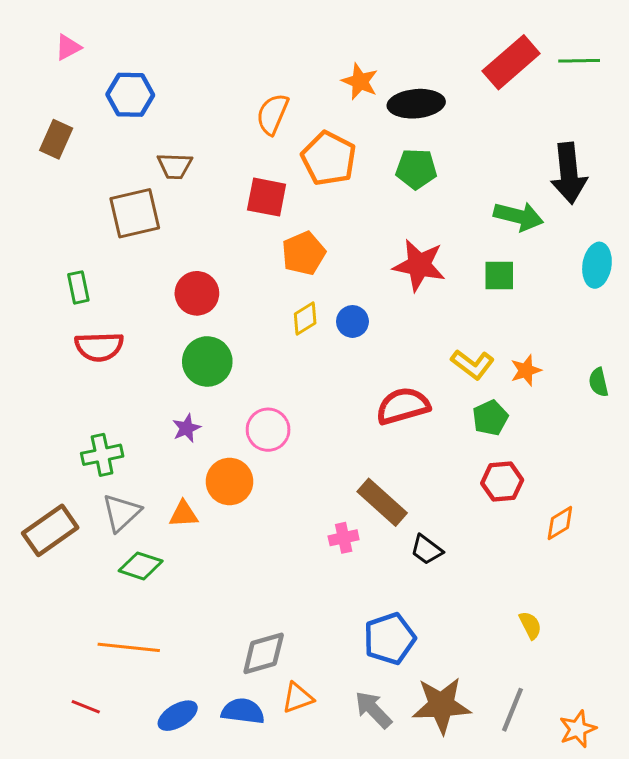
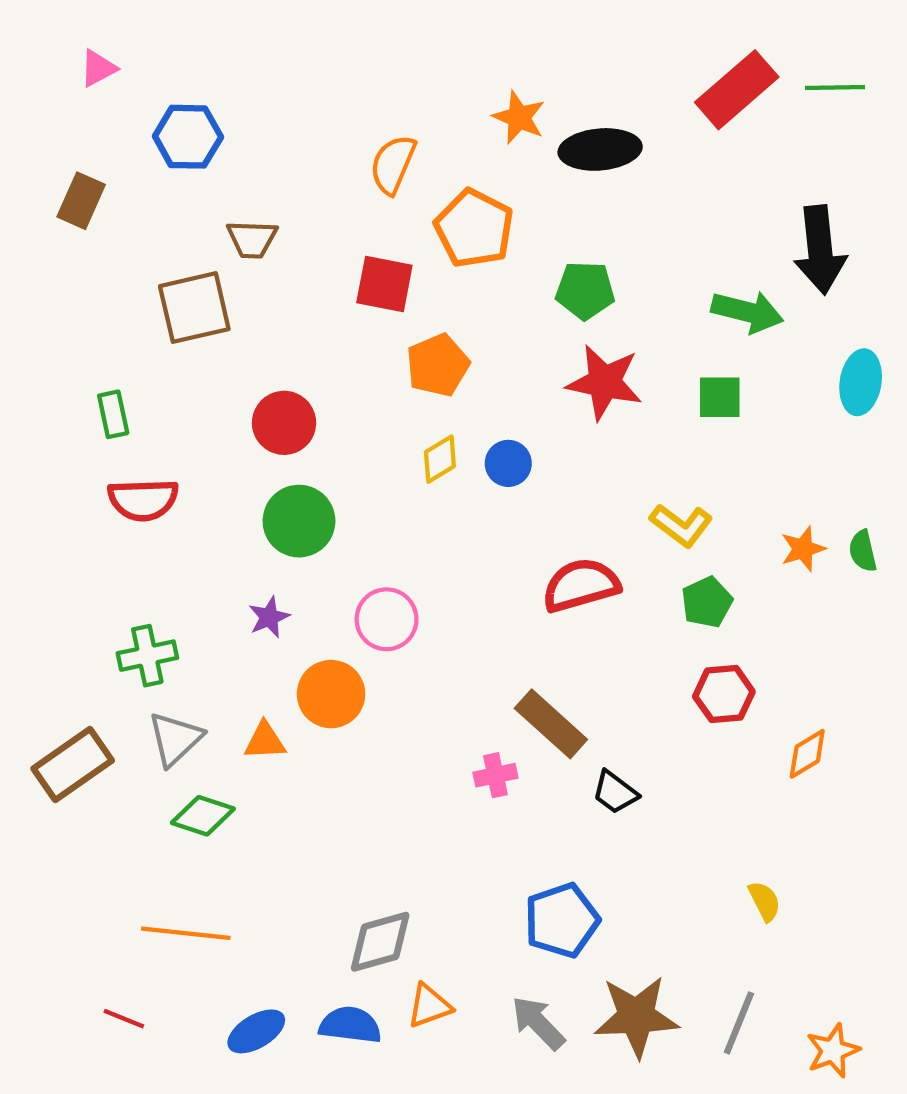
green pentagon: (416, 169) -> (585, 290), moved
orange star: (526, 370) -> (803, 549), moved

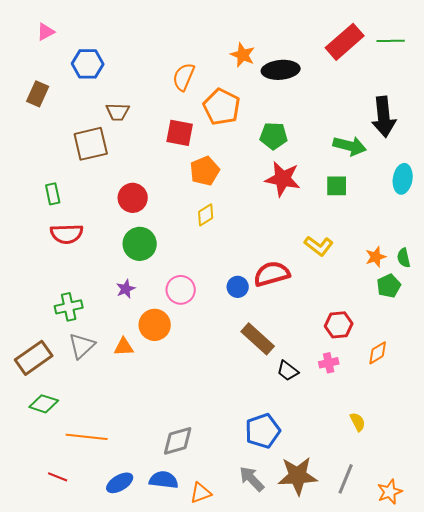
blue circle: (508, 463) -> (238, 287), moved
green pentagon: (707, 602) -> (389, 286), moved
pink cross: (495, 775) -> (329, 363), moved
green diamond: (203, 816) -> (44, 404), moved
orange triangle: (429, 1006) -> (201, 493), moved

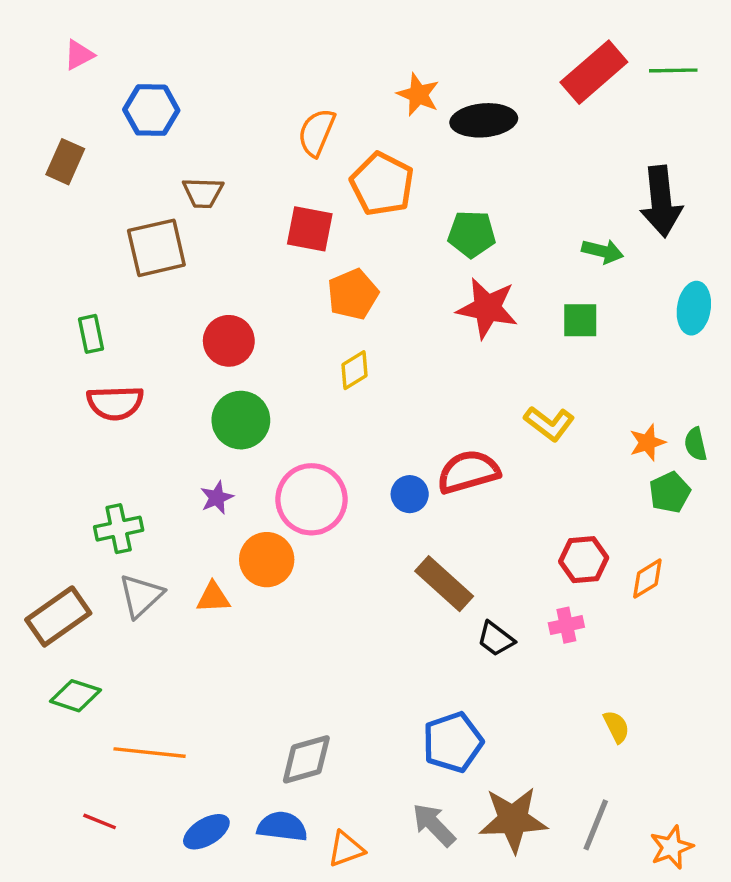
green arrow: (350, 146) -> (603, 251), size x0.7
pink circle: (181, 290) -> (311, 499), size x1.4
orange diamond: (378, 353) -> (647, 579), moved

